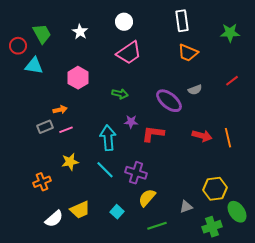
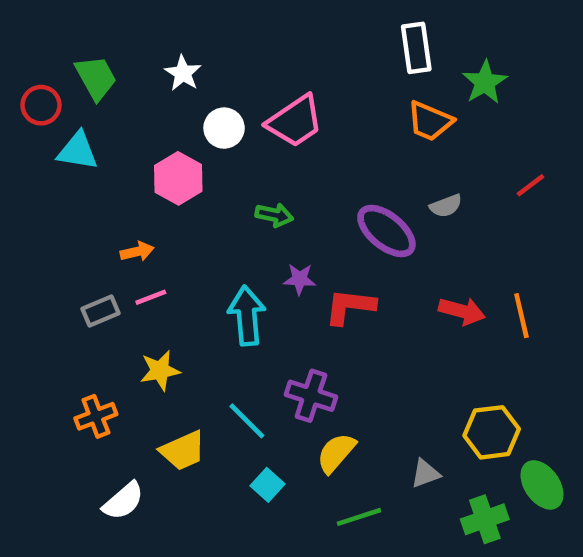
white circle: (124, 22) -> (224, 128), moved
green star: (230, 33) -> (485, 82), moved, turned -30
gray rectangle: (45, 127) -> (100, 311), moved
cyan line: (105, 170) -> (247, 421), moved
yellow trapezoid: (80, 210) -> (183, 451), moved

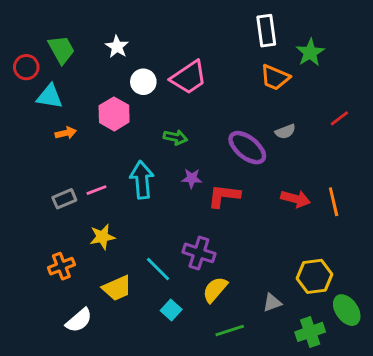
orange arrow: (137, 252) -> (66, 133), moved
cyan arrow: (247, 316) -> (142, 180), moved

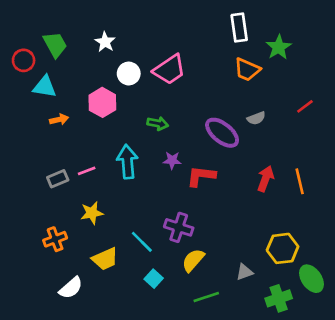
red arrow: (296, 199) -> (265, 179), turned -85

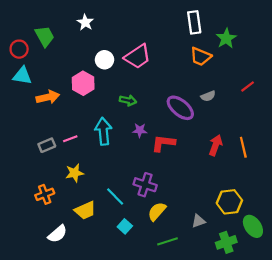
white star: (105, 42) -> (85, 22), moved
cyan triangle: (45, 87) -> (22, 76), moved
orange arrow: (59, 120) -> (48, 97), size x1.5

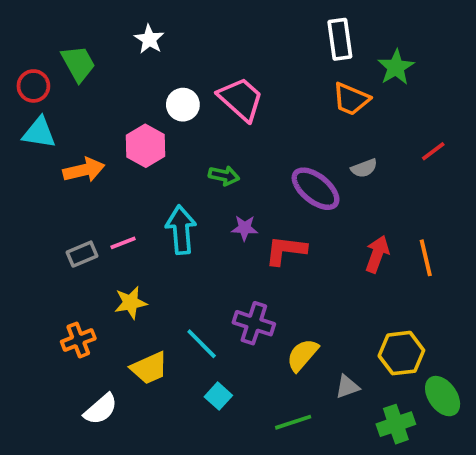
pink trapezoid: (138, 57) -> (241, 99), turned -104
yellow semicircle: (157, 211) -> (302, 355), moved

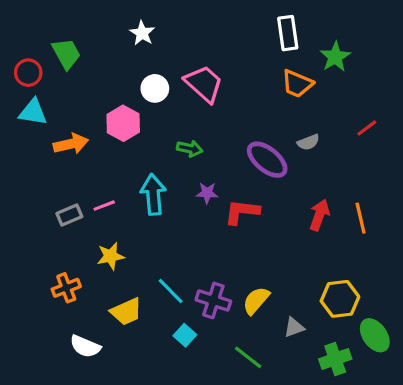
white star: (149, 39) -> (142, 33), moved
purple cross: (254, 323) -> (213, 300), moved
white semicircle: (101, 409) -> (85, 346), turned 64
green line: (293, 422) -> (248, 357), turned 56

